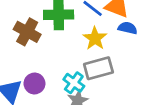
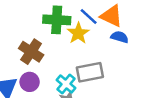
brown cross: (27, 32) -> (31, 52), moved
yellow star: (95, 38) -> (78, 33), moved

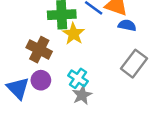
yellow star: (78, 33) -> (73, 34), moved
gray rectangle: (90, 72) -> (134, 64), moved, turned -36

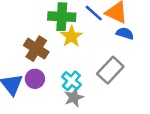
gray rectangle: (134, 64) -> (110, 70), moved

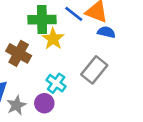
purple circle: (35, 79) -> (44, 103), moved
gray star: (74, 97) -> (16, 105), moved

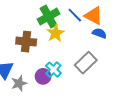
green cross: (42, 20) -> (49, 17), turned -35
brown cross: (19, 53) -> (26, 42), turned -30
purple circle: (44, 103) -> (43, 76), moved

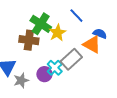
orange triangle: (94, 16) -> (92, 45), moved
green cross: (49, 17) -> (41, 24), moved, turned -30
gray rectangle: (86, 63) -> (71, 59), moved

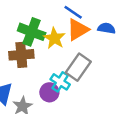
orange triangle: (92, 45) -> (78, 30), moved, turned -48

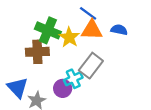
orange triangle: (78, 30) -> (92, 30), turned 30
cyan cross: (60, 82) -> (73, 79), turned 30

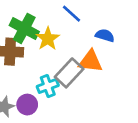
orange triangle: (92, 30) -> (90, 61), moved
purple circle: (63, 88) -> (27, 105), moved

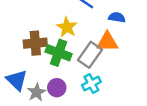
green cross: (24, 28) -> (59, 53), moved
cyan cross: (48, 86) -> (91, 84), moved

